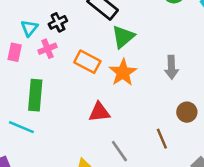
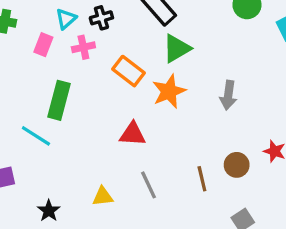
brown circle: (187, 112) -> (237, 165), moved

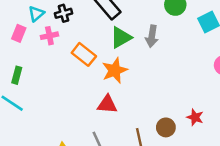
gray arrow: (228, 95) -> (152, 36), moved
green rectangle: (59, 100) -> (17, 75), moved, size x0.6
red triangle: (132, 134) -> (107, 104), moved

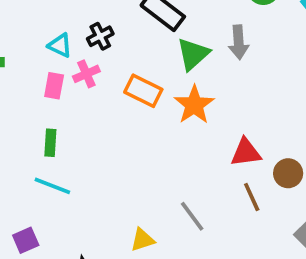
cyan triangle: (36, 14) -> (60, 45), turned -42
pink rectangle: (19, 33) -> (54, 86), moved
red triangle: (107, 104) -> (246, 153), moved

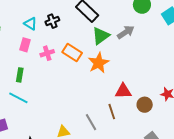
gray arrow: (239, 42) -> (126, 32), turned -126
pink cross: (86, 74) -> (47, 53), moved
brown line: (252, 197) -> (112, 112), moved

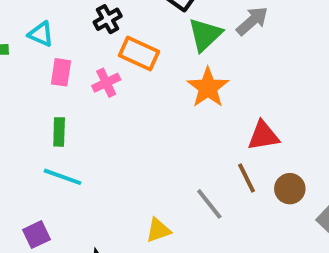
cyan triangle: (30, 24) -> (41, 34), moved
orange rectangle: (72, 53) -> (139, 54), moved
brown circle: (145, 105) -> (290, 189), moved

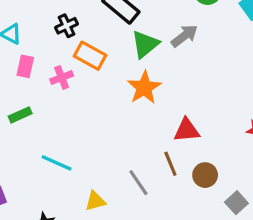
green rectangle: (59, 132) -> (20, 115), turned 60
cyan line: (63, 177) -> (57, 163), moved

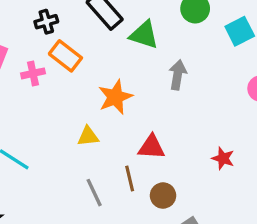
gray arrow: (184, 36) -> (178, 75), moved, turned -52
green triangle: (145, 44) -> (144, 35), moved, turned 48
yellow triangle: (95, 201) -> (88, 136), moved

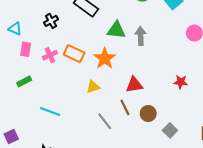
green triangle: (144, 35) -> (116, 30), moved
orange rectangle: (65, 56) -> (74, 54), moved

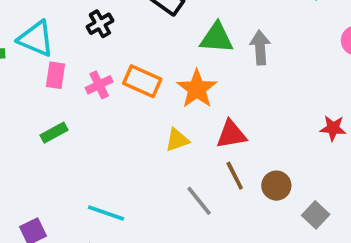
cyan triangle: (15, 29) -> (36, 39), size x1.5
red triangle: (134, 85) -> (231, 134), moved
cyan line: (50, 111) -> (106, 213), moved

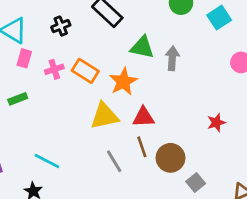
red star: (333, 128) -> (216, 123), turned -30
yellow triangle: (177, 140) -> (104, 116), size x1.6
brown circle: (276, 186) -> (171, 158), size x1.4

